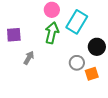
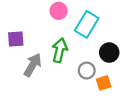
green arrow: (52, 33) -> (60, 50), moved
gray arrow: (29, 58) -> (33, 65), size x1.5

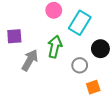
orange square: (104, 83) -> (93, 87), moved

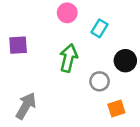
cyan rectangle: (80, 23) -> (100, 28), size x0.6
gray arrow: (30, 60) -> (26, 106), moved

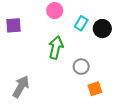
purple square: (18, 45) -> (13, 25), moved
black circle: (125, 61) -> (102, 29), moved

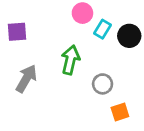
pink circle: (55, 11) -> (82, 13), moved
gray arrow: (21, 87) -> (26, 79), moved

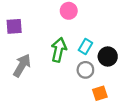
cyan rectangle: (103, 29) -> (85, 46), moved
black circle: (129, 36) -> (108, 56), moved

